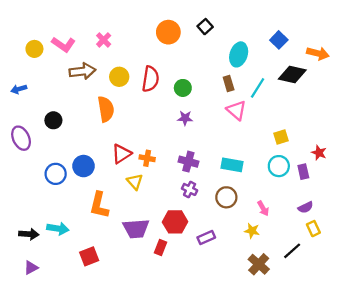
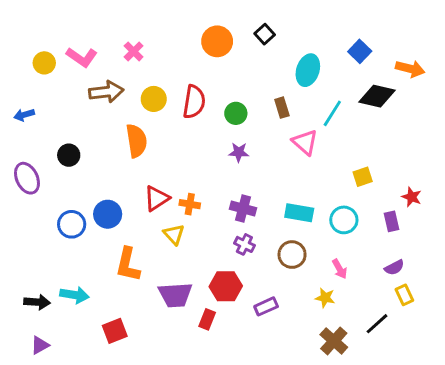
brown rectangle: (229, 83) -> (282, 108), moved
cyan circle: (279, 166) -> (344, 220), moved

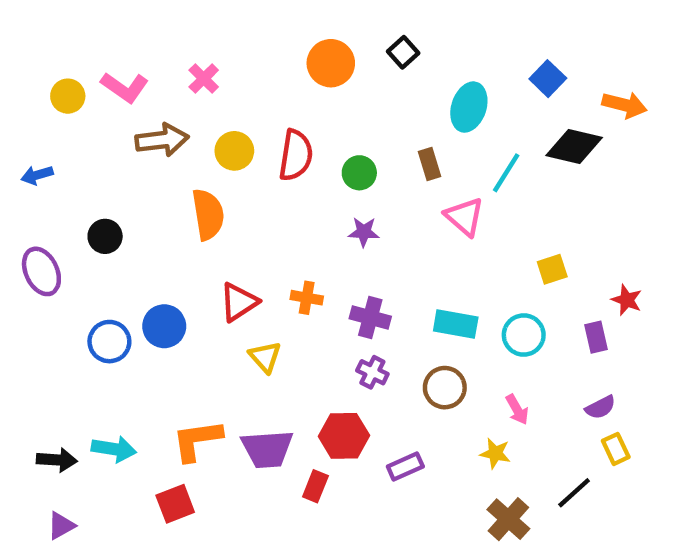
orange cross: (190, 204) -> (307, 298), moved
orange L-shape: (128, 265) -> (197, 440), moved, turned 69

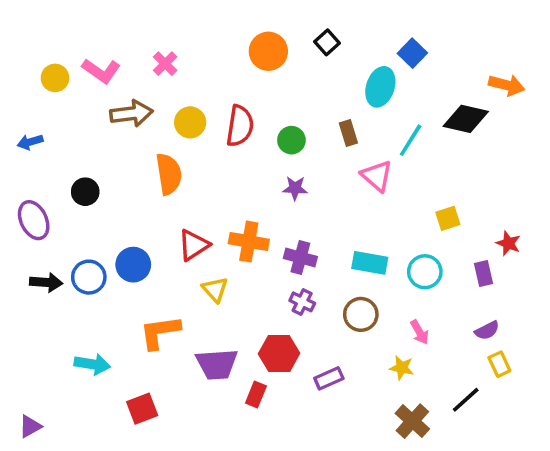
blue square: (548, 79) -> (412, 53), moved
orange cross: (307, 298) -> (249, 242), size x1.5
orange L-shape: (197, 440) -> (160, 332), moved
black arrow: (57, 460) -> (46, 282), moved
purple triangle: (61, 526) -> (30, 426), moved

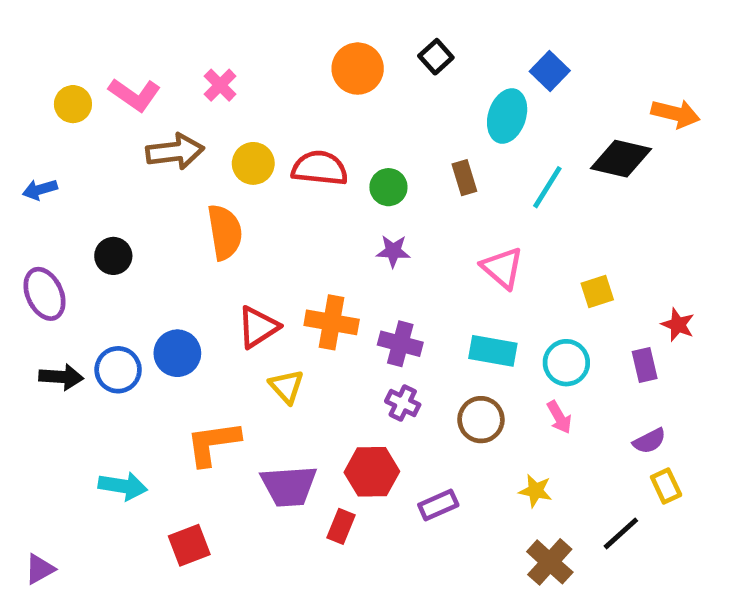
red semicircle: (240, 126) -> (320, 168), turned -93
pink triangle: (377, 176) -> (502, 268), moved
pink arrow: (419, 332) -> (559, 417), moved

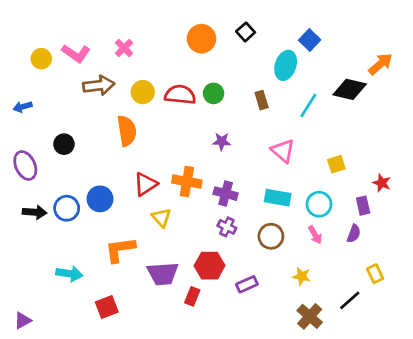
orange arrow: (675, 114) -> (380, 64), turned -55
green circle: (388, 187) -> (214, 93), moved
purple semicircle: (649, 441) -> (354, 234), moved, turned -42

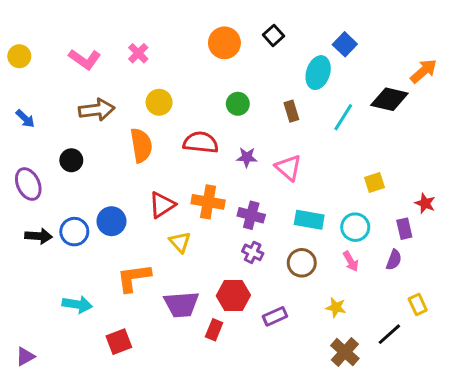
yellow circle: (41, 59) -> (19, 56), moved
brown arrow: (99, 85) -> (97, 110), moved
red semicircle: (180, 95) -> (201, 142), moved
blue arrow: (23, 107) -> (25, 119), turned -120
pink triangle: (283, 151) -> (288, 168), moved

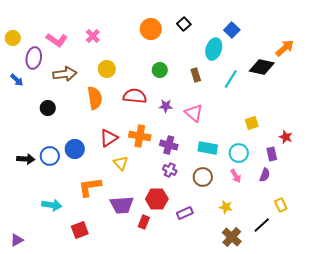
purple ellipse: (28, 184) -> (34, 58), moved, turned 35

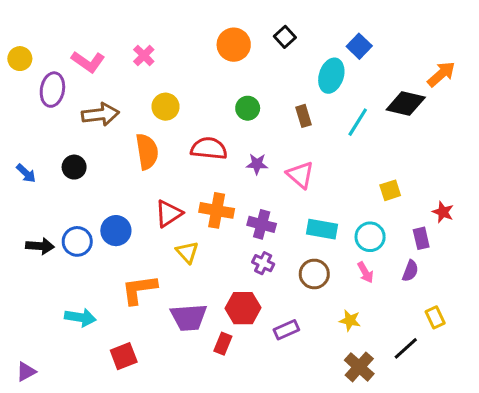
blue arrow: (17, 80) -> (26, 173), moved

